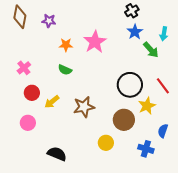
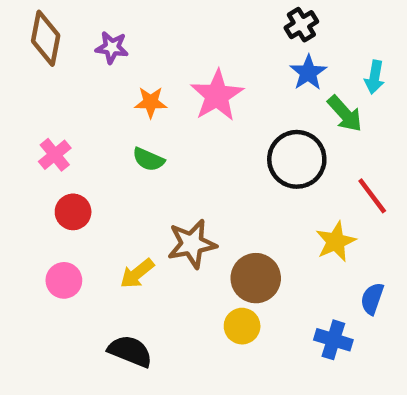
black circle: (130, 85) -> (297, 159), moved
yellow arrow: (52, 102) -> (137, 274), moved
brown circle: (124, 120) -> (256, 278), moved

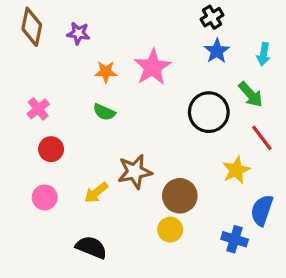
green arrow: (345, 114) -> (251, 94), moved
blue semicircle: (372, 299) -> (262, 210), size x1.4

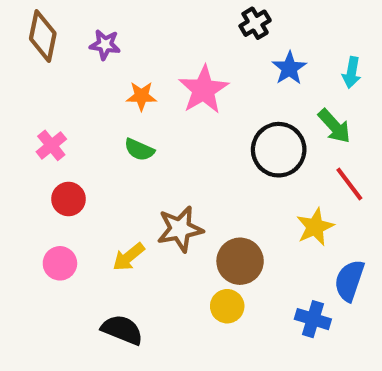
black cross: (212, 17) -> (255, 23), moved

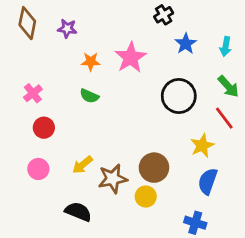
green arrow: (334, 126) -> (228, 86), moved
brown star: (180, 229) -> (113, 179), moved
blue semicircle: (349, 280) -> (208, 181), moved
blue cross: (313, 319) -> (195, 223), moved

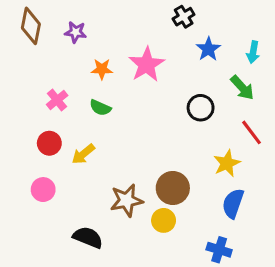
green arrow: (228, 86) -> (242, 88), moved
pink cross: (33, 93) -> (57, 100), moved
black circle: (179, 96) -> (201, 108), size x0.7
yellow arrow: (82, 165) -> (83, 154), moved

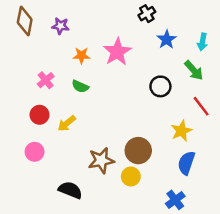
blue cross: (219, 250) -> (175, 200), turned 36

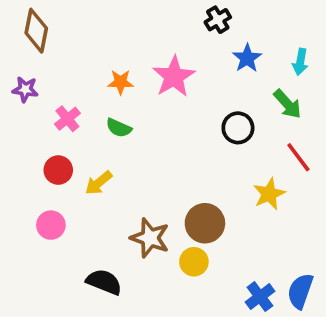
purple star: (60, 26) -> (25, 89), moved
brown star: (101, 160) -> (150, 238), turned 30
blue semicircle: (186, 163) -> (300, 291), moved

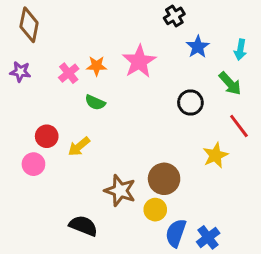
pink cross: (67, 119) -> (69, 73), moved
pink circle: (51, 225) -> (33, 164), moved
blue semicircle: (300, 291) -> (176, 233), moved

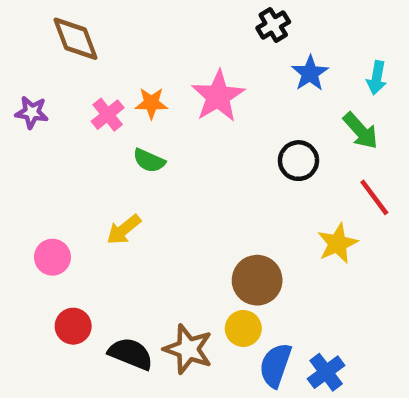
brown diamond: (29, 25) -> (75, 39), moved, turned -32
red circle: (47, 136) -> (73, 326), moved
brown star: (120, 191) -> (188, 349), moved

